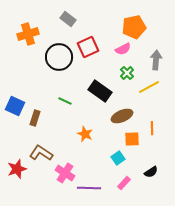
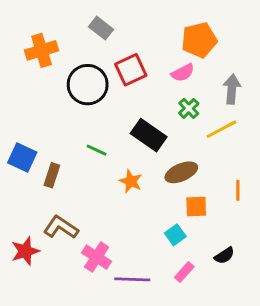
orange line: (152, 128) -> (238, 190), moved
orange star: (85, 134) -> (131, 181), moved

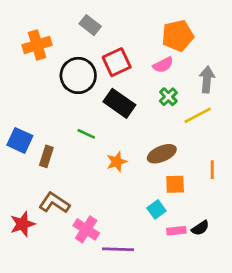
black rectangle: (149, 135) -> (119, 103), moved
orange star: (131, 181) -> (117, 162), turned 30
pink rectangle: (184, 272) -> (176, 231), moved, turned 42

